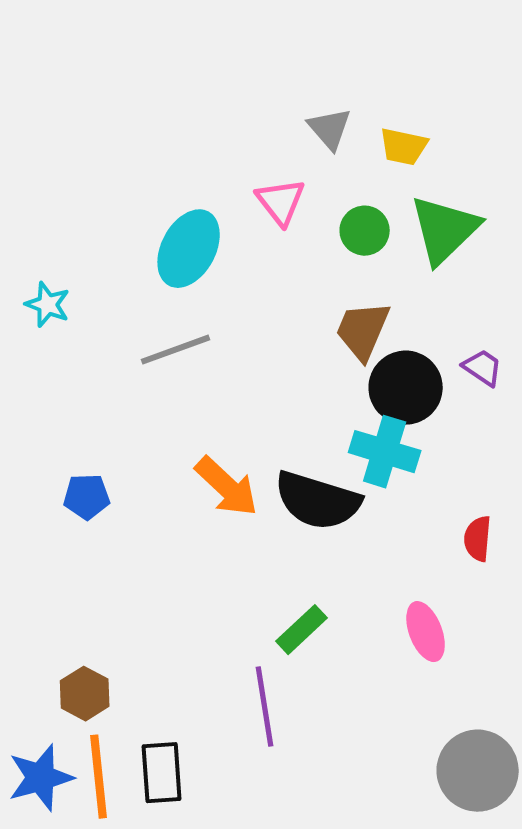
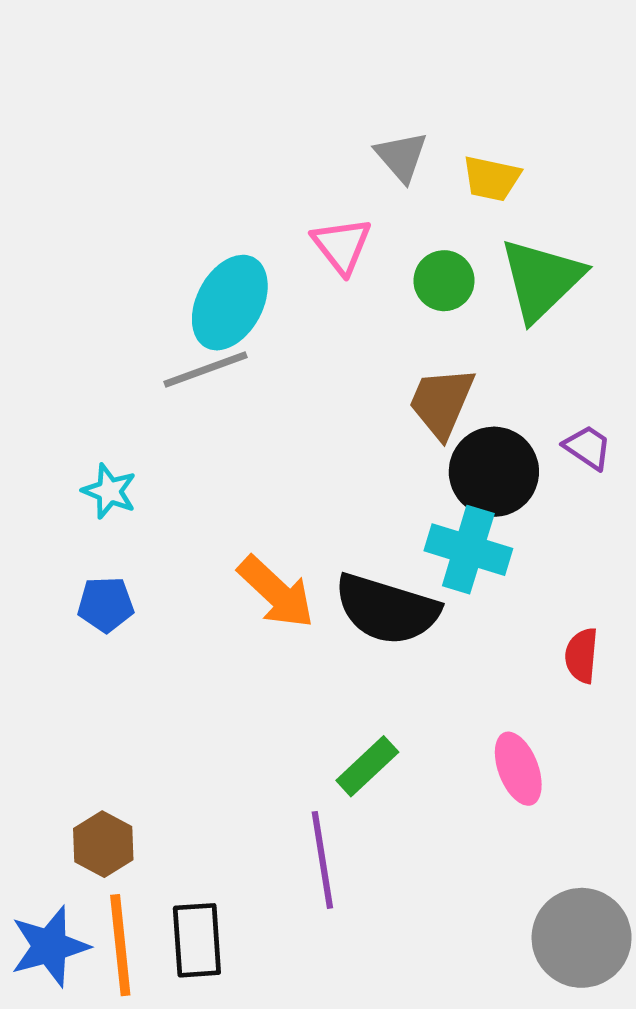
cyan star: (48, 305) -> (109, 491), moved
gray line: (176, 350) -> (205, 369), moved

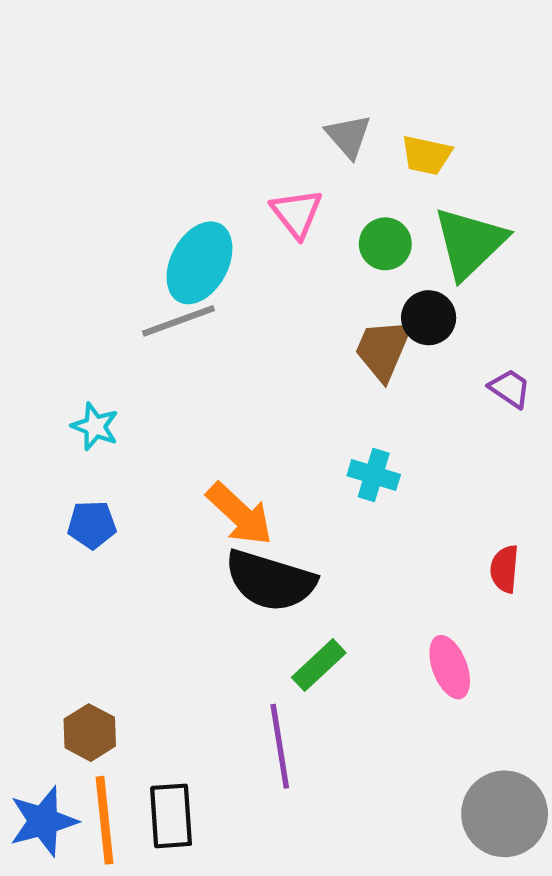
black circle: (494, 472) -> (429, 318), moved, size x0.7
cyan cross: (468, 550) -> (374, 475), moved, size x0.7
black semicircle: (387, 609) -> (270, 581), moved

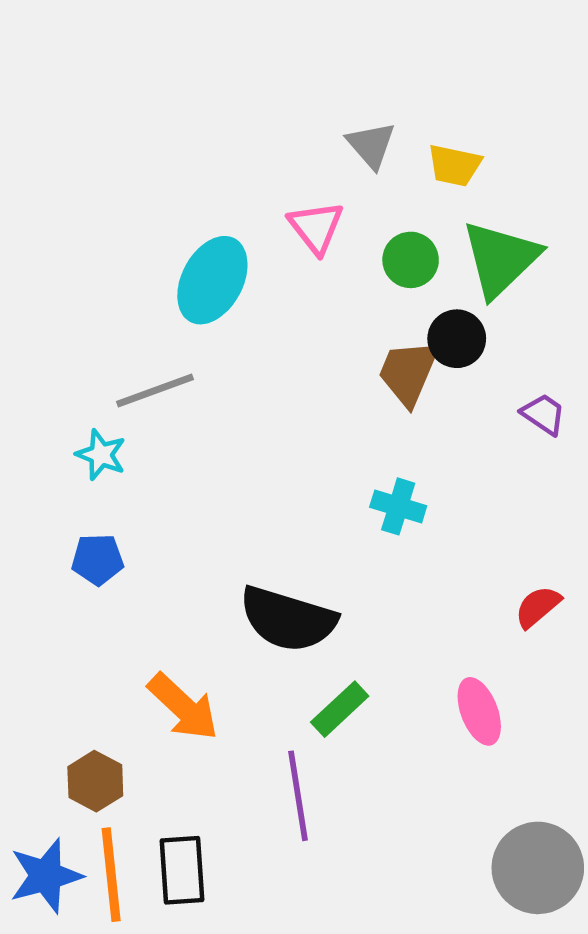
gray line: (178, 321) -> (155, 391), moved
orange arrow: (240, 514) -> (183, 707), moved
red semicircle: (505, 569) -> (538, 607), turned 45

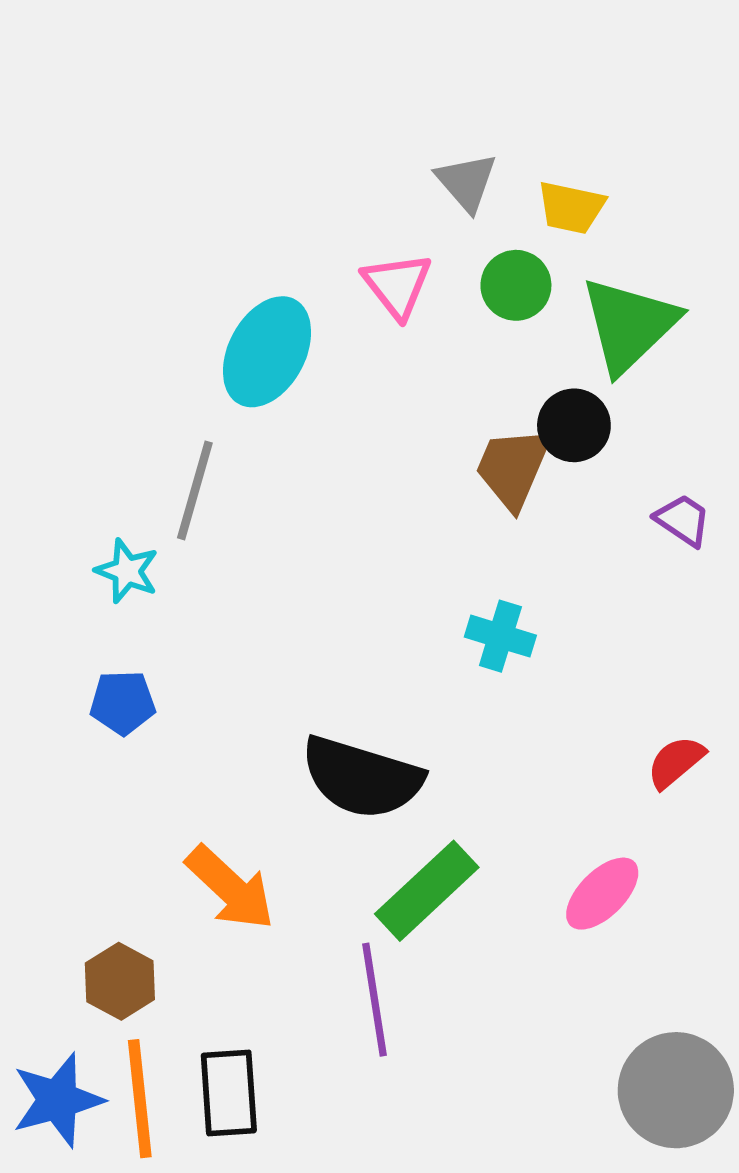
green circle: (411, 260) -> (516, 285), moved
gray line: (155, 391) -> (195, 490), turned -54
green rectangle: (340, 709) -> (427, 891), size x1.4
pink ellipse: (479, 711) -> (602, 894), turned 66

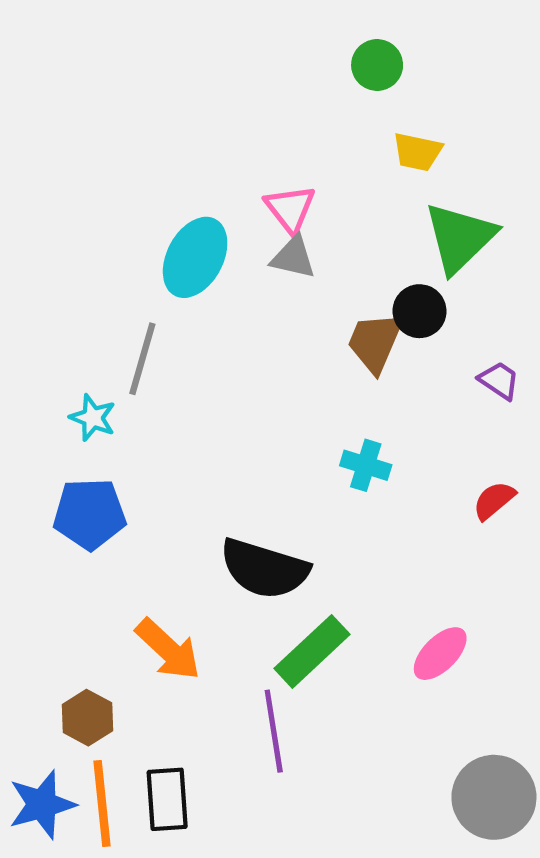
gray triangle: (466, 182) -> (293, 257), moved, turned -36
green circle: (516, 285) -> (377, 65), moved
blue pentagon: (123, 703) -> (90, 514), size x1.5
red semicircle: (676, 762) -> (494, 500), moved

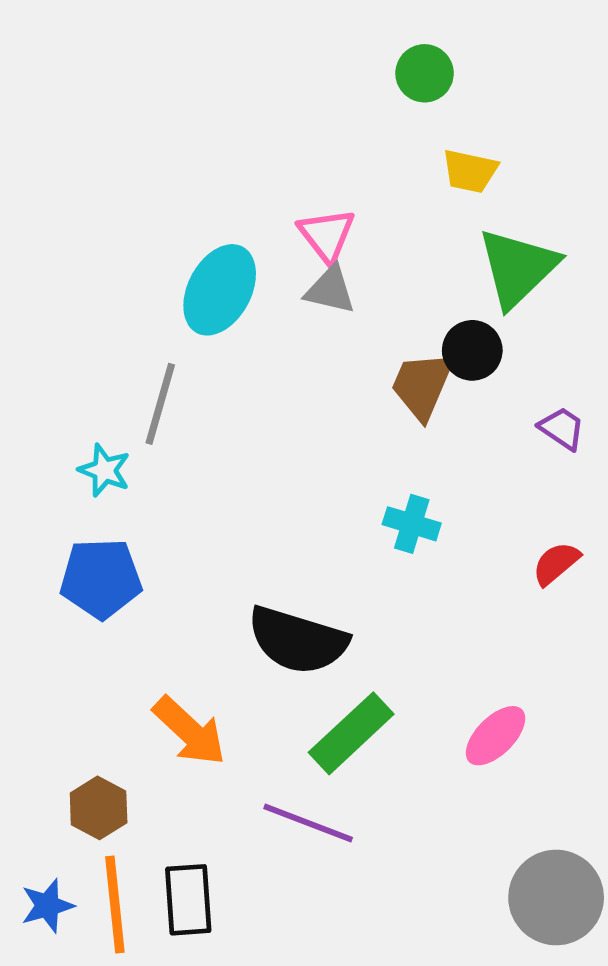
purple line: (274, 731) -> (308, 823), turned -60
blue star: (42, 805) -> (47, 906), size x0.7

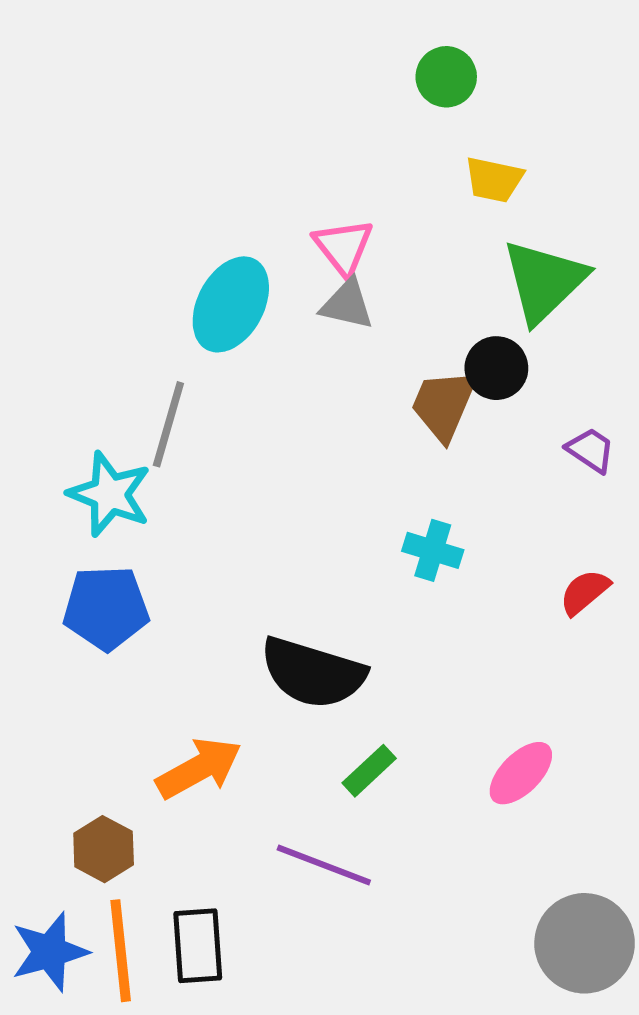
cyan star: (104, 470) -> (110, 494), size x1.5
orange arrow: (189, 731) -> (199, 768), turned -72
green rectangle: (351, 733) -> (369, 771), size x0.6
blue star: (47, 906) -> (50, 952), size x1.4

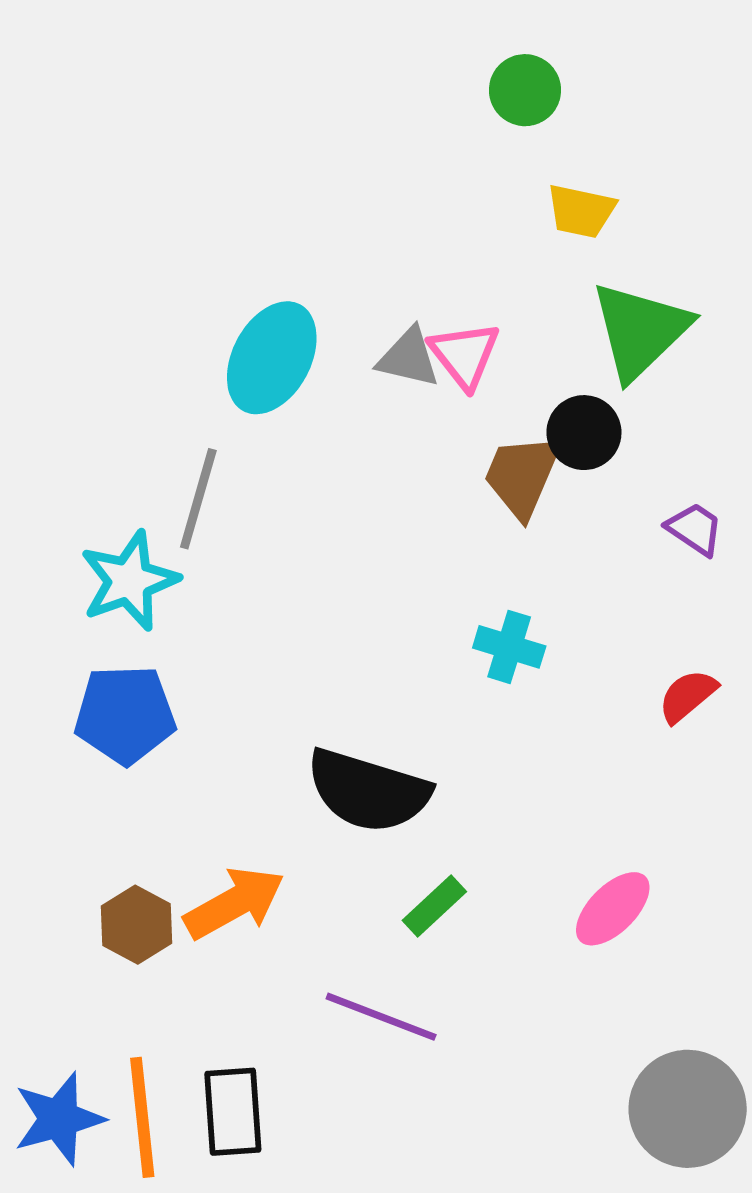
pink triangle: (343, 247) -> (465, 355), moved
cyan star: (110, 494) -> (129, 581), turned 30
brown hexagon: (104, 849) -> (136, 925), moved

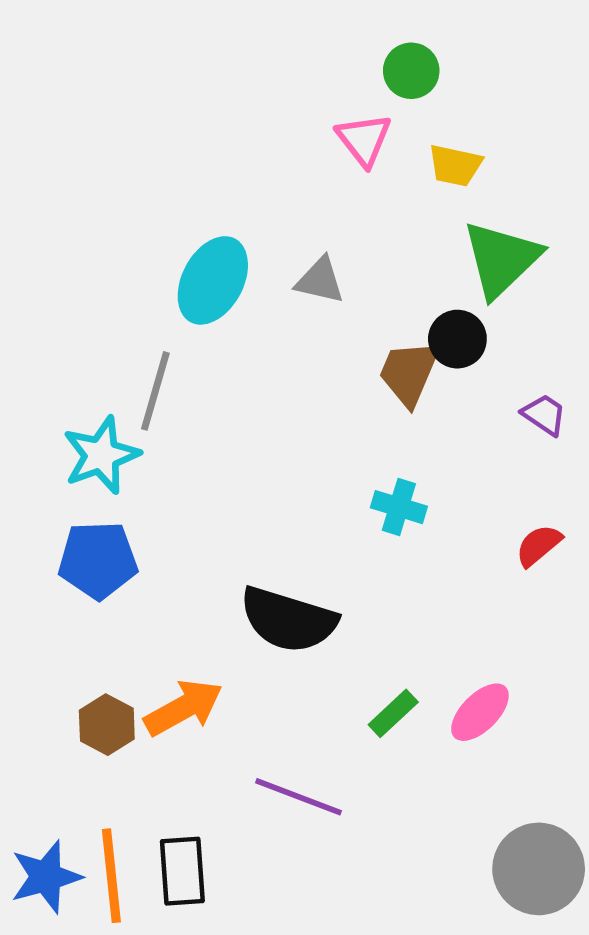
pink triangle: (465, 355) -> (364, 140), moved
green rectangle: (434, 906) -> (393, 713), moved

